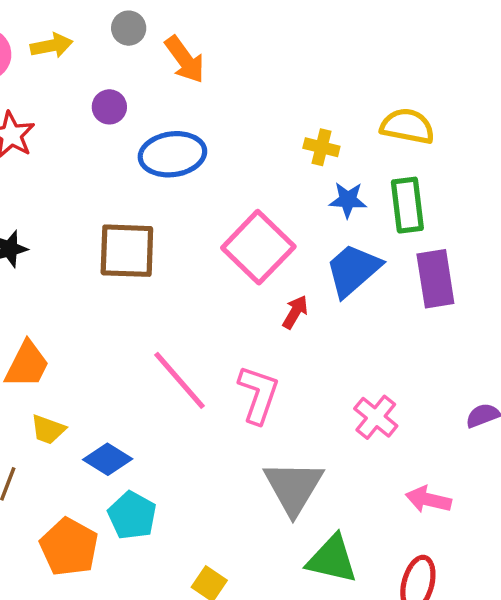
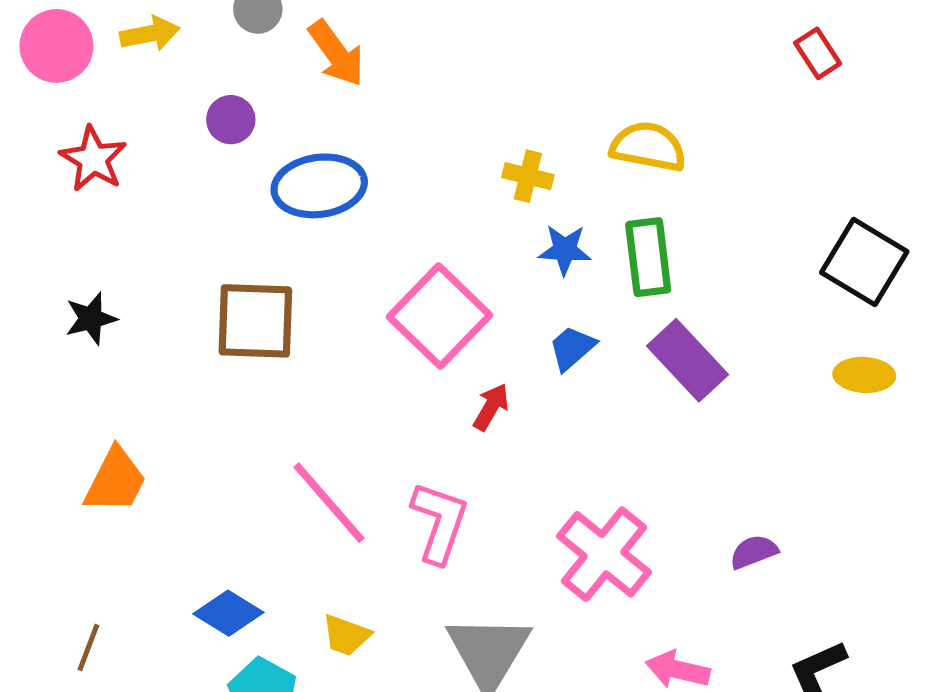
blue trapezoid: (353, 270) -> (572, 348), size x0.6
purple rectangle: (435, 279) -> (687, 360), turned -34
pink cross: (376, 417) -> (604, 554), size x1.5
yellow trapezoid: (48, 429) -> (346, 635), moved

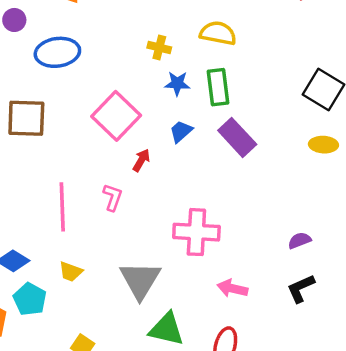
pink line: (329, 503) -> (62, 207), turned 39
pink L-shape: (439, 522) -> (113, 197), moved, size x0.7
purple semicircle: (754, 552) -> (300, 240), moved
pink cross: (604, 554) -> (196, 232), turned -36

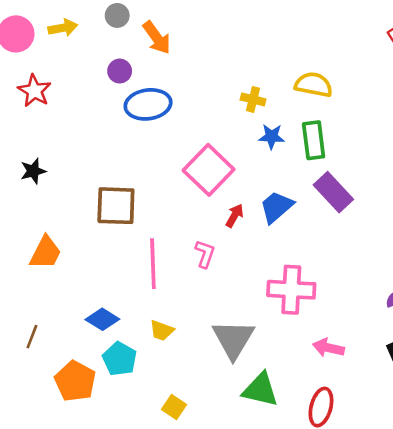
purple circle: (14, 20) -> (120, 71), moved
brown square: (26, 118) -> (116, 206), moved
blue trapezoid: (181, 131) -> (277, 207), moved, size x1.4

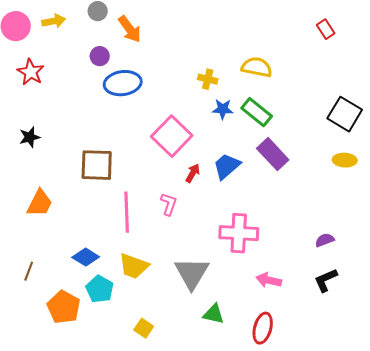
green rectangle: (314, 140) -> (257, 112), turned -44
yellow trapezoid: (162, 330) -> (134, 266), size x1.5
green triangle: (260, 390) -> (214, 314), size x0.7

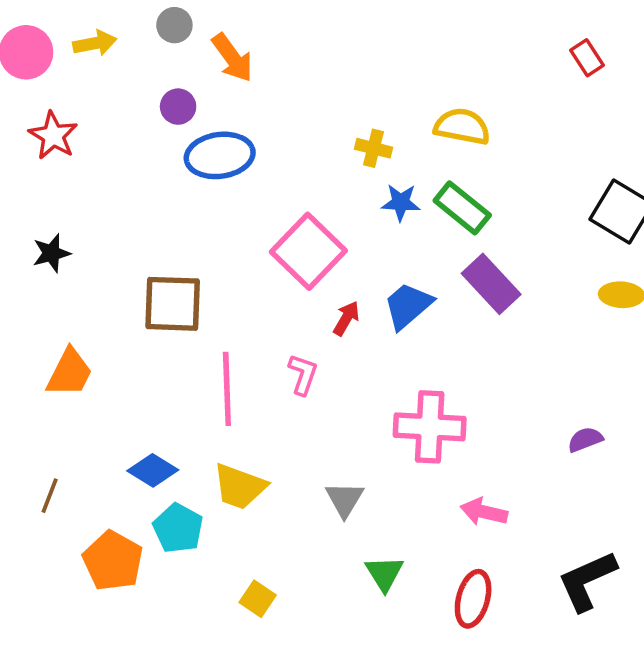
gray triangle: (192, 273) -> (345, 499), size x0.6
black L-shape: (326, 280) -> (587, 581), moved, size x1.4
green triangle: (214, 314) -> (384, 573), turned 45

